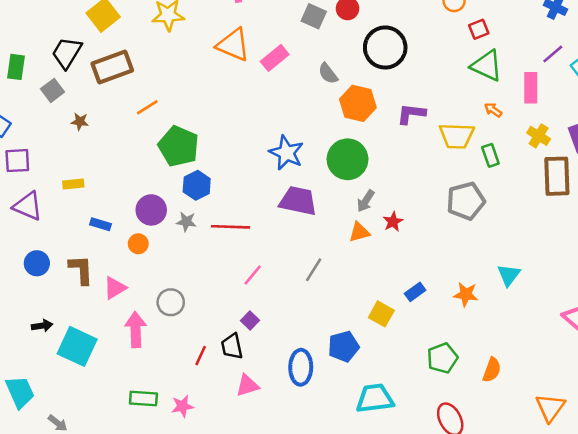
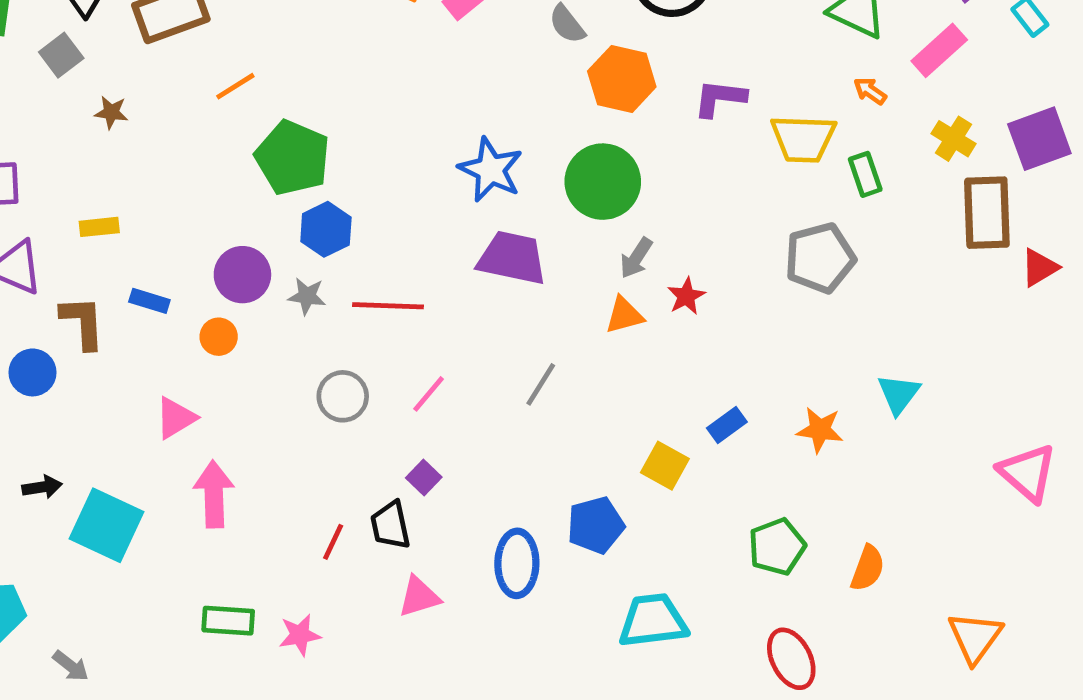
pink rectangle: (531, 88) -> (939, 50), turned 48
brown L-shape: (81, 270) -> (83, 322), moved
gray circle: (171, 302) -> (343, 396), moved

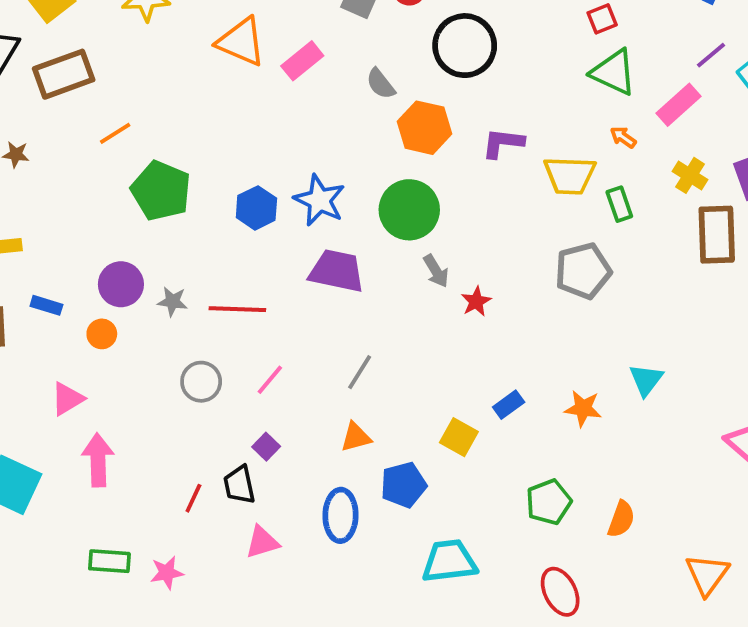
blue hexagon: (326, 229) -> (256, 208), moved
gray arrow: (636, 258) -> (436, 271), turned -64
orange triangle: (624, 315) -> (356, 437), moved

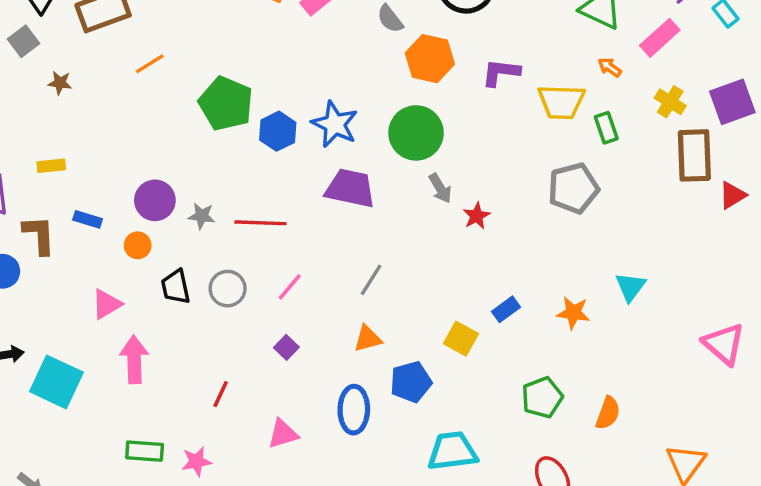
green pentagon: (161, 191) -> (226, 104), moved
black trapezoid: (239, 485) -> (176, 287), moved

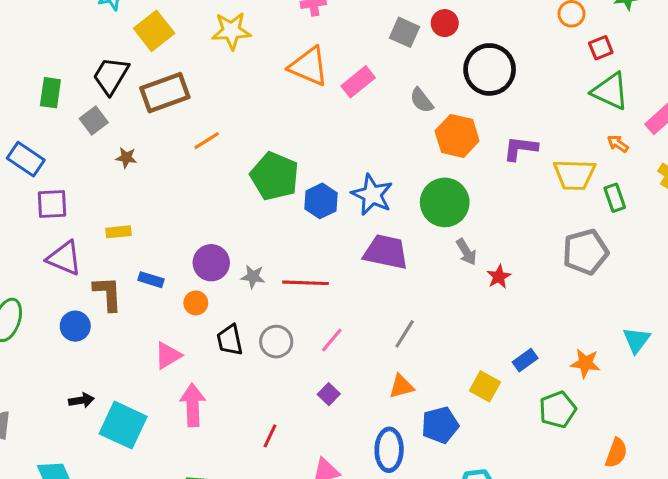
green pentagon: (542, 397) -> (558, 410), moved

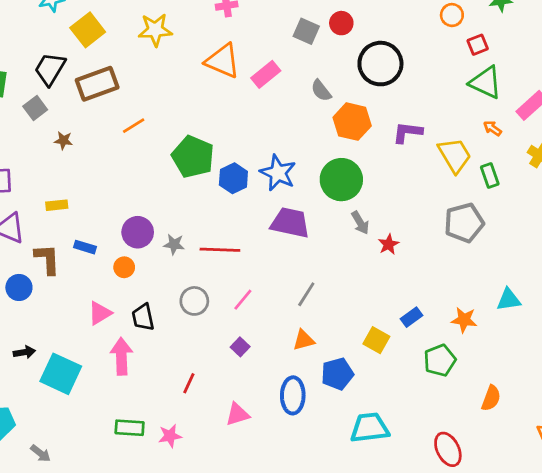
yellow trapezoid: (575, 175) -> (455, 155), turned -123
black trapezoid: (230, 340) -> (143, 317), moved
cyan triangle: (636, 340) -> (509, 300), turned 45

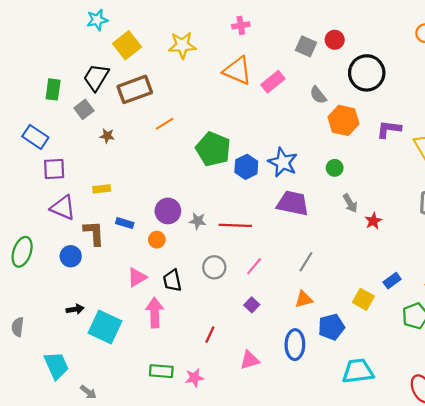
green circle: (341, 180) -> (335, 168), size x0.5

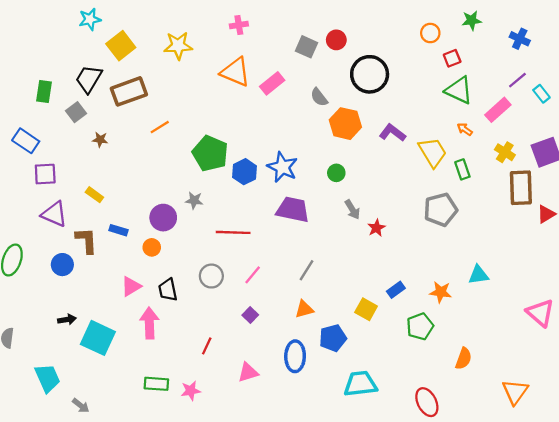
purple L-shape: (389, 129) -> (392, 133), turned 30
yellow rectangle: (102, 189) -> (94, 195), turned 42
gray star: (198, 221) -> (194, 200), moved

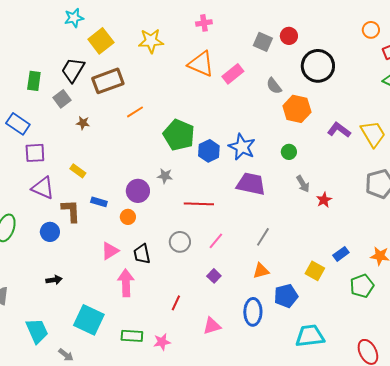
purple L-shape: (392, 133) -> (339, 130), moved
cyan square: (98, 338) -> (89, 320), moved

